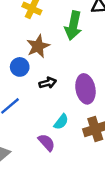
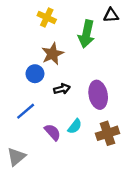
purple semicircle: (46, 142) -> (53, 132), moved

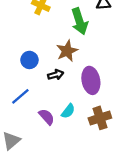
green arrow: (86, 34) -> (80, 21), turned -30
brown star: (53, 54) -> (67, 51), moved

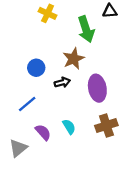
cyan semicircle: (68, 111) -> (69, 127), moved, turned -70
purple semicircle: (47, 117) -> (43, 132), moved

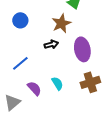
blue circle: (36, 68) -> (20, 20), moved

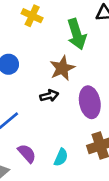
cyan semicircle: (57, 83) -> (61, 157), moved, turned 56

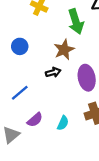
purple semicircle: (27, 153) -> (35, 120), turned 91

